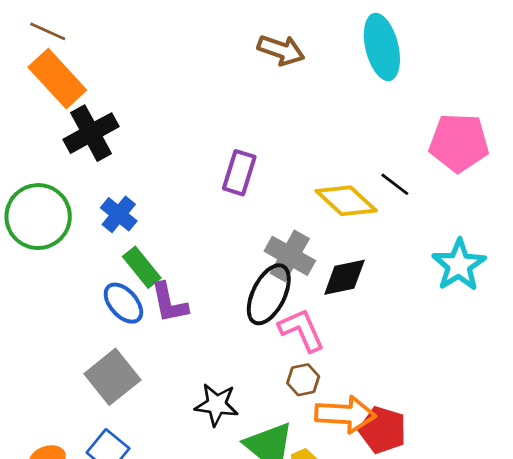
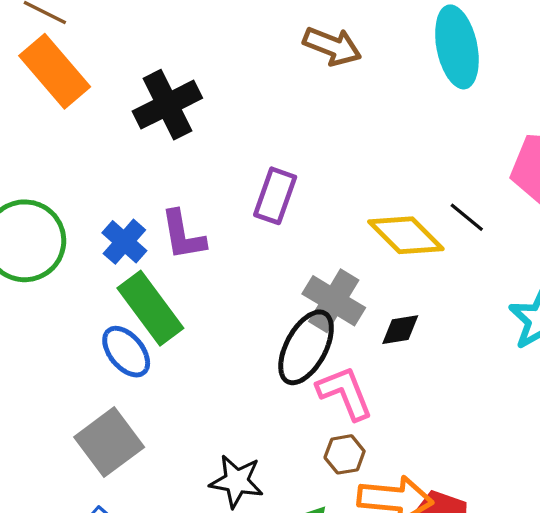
black cross: (91, 133) -> (167, 105), moved
green rectangle: (142, 267) -> (150, 308), size x1.4
black diamond: (344, 277) -> (400, 330), size x0.7
purple L-shape: (169, 303) -> (183, 235), moved

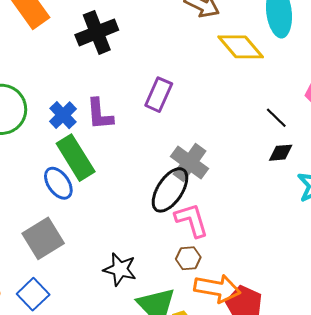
yellow diamond: (406, 235) -> (241, 47), moved
black diamond: (400, 330) -> (281, 153), moved

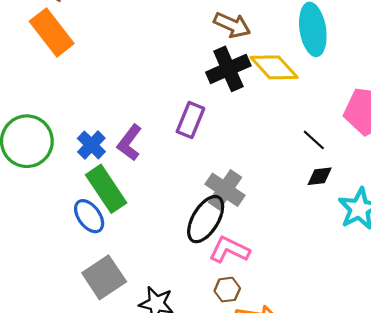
black cross: (97, 32) -> (228, 69), moved
purple L-shape: (100, 114) -> (130, 143), turned 44
pink L-shape: (192, 220) -> (229, 250), turned -45
gray square: (43, 238) -> (104, 277), moved

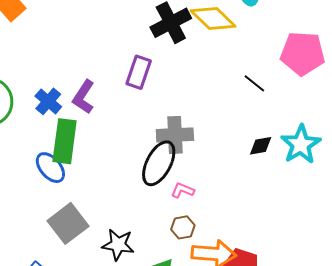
black diamond: (320, 176) -> (261, 146), moved
green rectangle: (106, 189) -> (65, 141), turned 45
gray cross: (225, 190) -> (175, 135), turned -33
pink L-shape: (229, 250) -> (183, 190), size x0.6

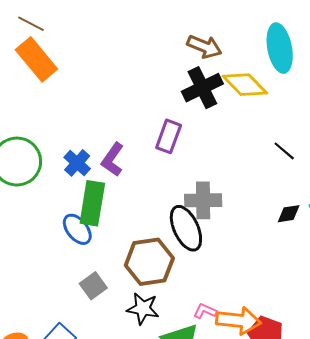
black ellipse: (159, 163) -> (186, 228), turned -54
pink L-shape: (183, 190) -> (205, 311), moved
gray square: (68, 223) -> (93, 286), size x0.7
brown hexagon: (183, 227) -> (149, 262), moved, size x2.0

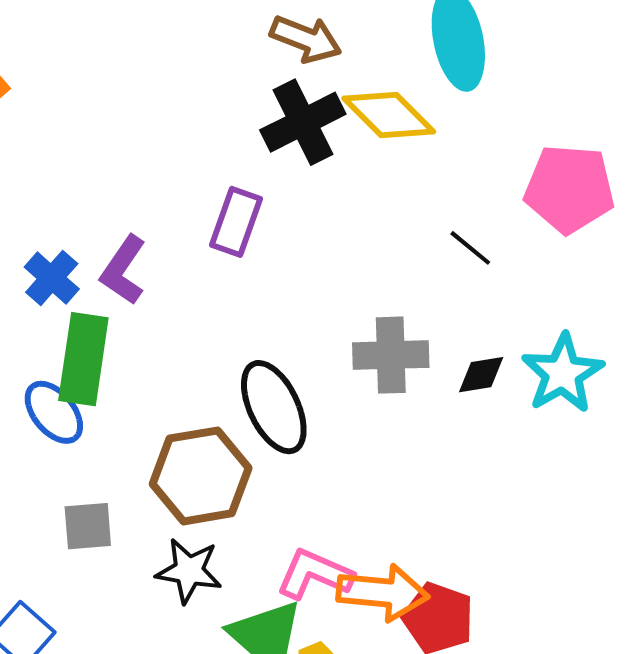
gray cross: (203, 200) -> (391, 355), moved
gray square: (93, 286) -> (88, 526), turned 32
pink L-shape: (205, 311) -> (315, 574), size x1.6

